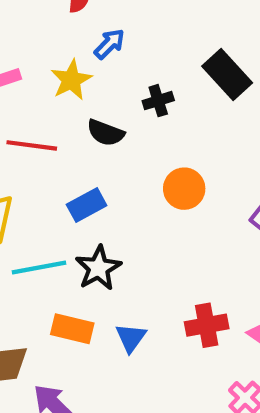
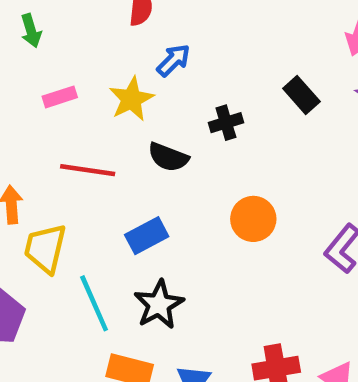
black rectangle: (227, 75) -> (301, 95), size x0.7
cyan line: (39, 268) -> (94, 303), turned 76

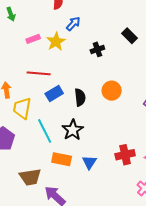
pink rectangle: (60, 97) -> (33, 39), moved
black semicircle: (168, 157) -> (80, 97), moved, turned -114
blue rectangle: (147, 236) -> (54, 94), moved

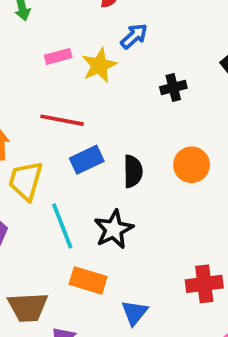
blue triangle: (89, 162) -> (134, 313), moved

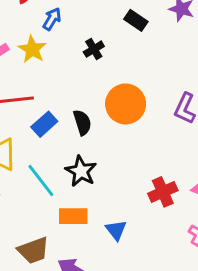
orange circle: (192, 165) -> (126, 104), size x1.4

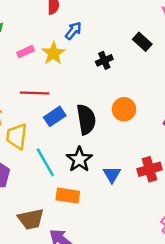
orange circle: (126, 104) -> (124, 109), size x0.7
black semicircle: (82, 122) -> (86, 119), size x1.4
red cross: (163, 192) -> (150, 169), moved
blue triangle: (116, 230) -> (112, 175), moved

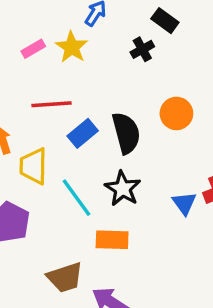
black rectangle: (142, 42) -> (165, 21), moved
blue triangle: (112, 175) -> (184, 203), moved

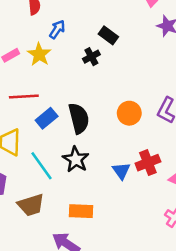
orange circle: (176, 113) -> (129, 113), moved
orange rectangle: (112, 240) -> (81, 211), moved
brown trapezoid: (65, 277) -> (31, 205), moved

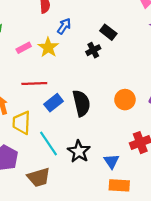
black star: (76, 159) -> (79, 151), moved
blue triangle: (121, 171) -> (111, 161), moved
orange rectangle: (81, 211) -> (119, 185), moved

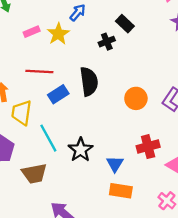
black semicircle: (81, 103) -> (89, 82), moved

